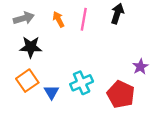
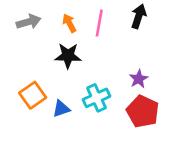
black star: (31, 47) -> (68, 56), moved
purple star: (140, 67) -> (139, 79), moved
blue triangle: (52, 92) -> (61, 109), turned 42

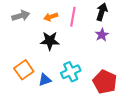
orange arrow: (69, 23) -> (51, 17), turned -80
purple star: (139, 79) -> (102, 35), moved

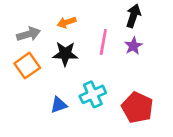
gray arrow: (21, 16) -> (29, 34), moved
pink line: (73, 17) -> (103, 42), moved
orange square: (24, 70) -> (27, 66), moved

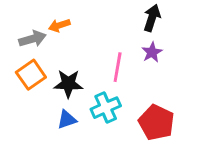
orange arrow: (67, 22) -> (59, 25), moved
pink line: (103, 42) -> (118, 67), moved
black star: (65, 54) -> (68, 84), moved

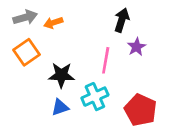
black arrow: (152, 18) -> (122, 20), moved
gray arrow: (32, 39) -> (25, 17), moved
orange square: (31, 75) -> (26, 52), moved

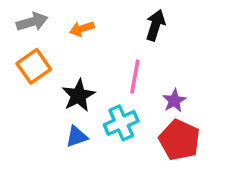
orange arrow: (53, 23) -> (82, 29), moved
purple star: (137, 47) -> (174, 101), moved
black star: (61, 75) -> (78, 95), turned -30

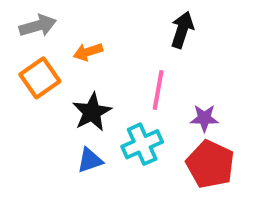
orange arrow: (82, 29) -> (88, 52), moved
purple star: (174, 101) -> (204, 118), turned 30

